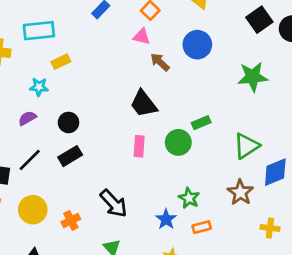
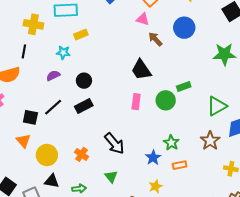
yellow circle: (33, 210) -> (47, 155), moved
orange cross: (71, 220) -> (81, 154), turned -32

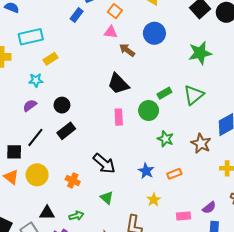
green triangle: (217, 106) -> (194, 95), moved
green star: (171, 143) -> (165, 139), moved
yellow circle: (47, 155) -> (37, 175), moved

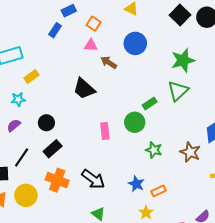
black trapezoid: (118, 84) -> (84, 89), moved
green triangle: (194, 95) -> (178, 91), moved
orange rectangle: (174, 174) -> (158, 191), moved
orange cross: (73, 180) -> (57, 180), moved, size x1.5

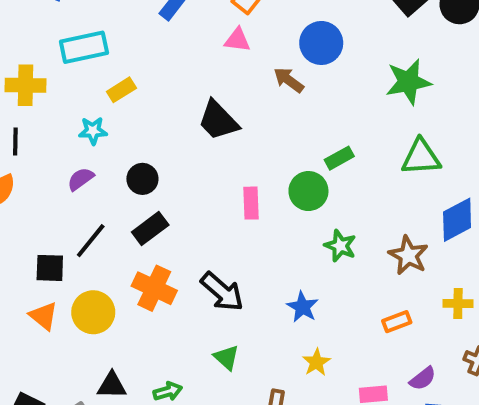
brown arrow: (109, 62) -> (289, 80), moved
green triangle: (178, 91) -> (421, 157), moved, turned 35
orange rectangle: (158, 191) -> (397, 322), moved

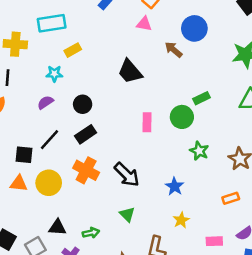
orange triangle: (44, 316) -> (19, 183), turned -36

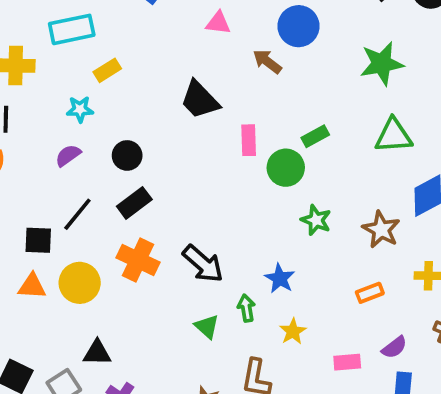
pink rectangle: (147, 122) -> (249, 140), moved
green arrow: (91, 233) -> (246, 308), moved, turned -84

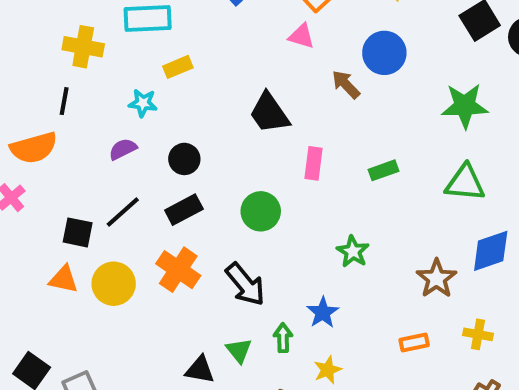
green circle: (286, 168) -> (261, 211), moved
green star: (316, 220) -> (353, 252), moved
black triangle: (97, 353) -> (200, 370), moved

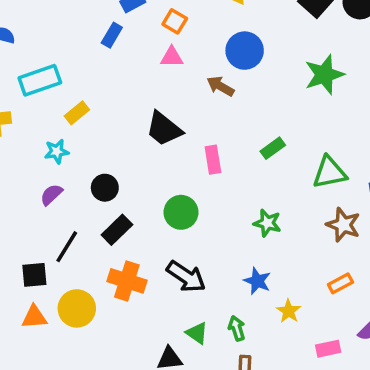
green triangle: (465, 183) -> (330, 172), moved
green arrow: (283, 338) -> (237, 328), moved
yellow star: (328, 370) -> (289, 311), moved

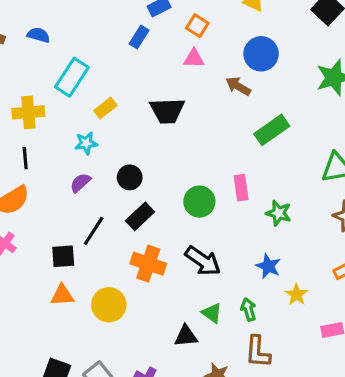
cyan rectangle: (40, 80) -> (72, 77), turned -39
black trapezoid: (164, 129) -> (167, 111), moved, turned -42
green rectangle: (273, 148) -> (272, 130), moved, size x1.5
pink rectangle: (213, 160) -> (241, 188), moved
yellow circle: (77, 308) -> (109, 305), moved

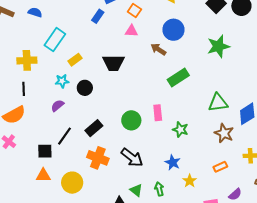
black circle: (130, 177) -> (85, 88), moved

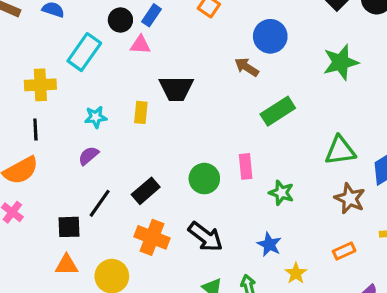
pink triangle: (131, 31) -> (140, 45), moved
yellow rectangle: (75, 60) -> (141, 112), moved, turned -48
black circle: (85, 88) -> (120, 20), moved

